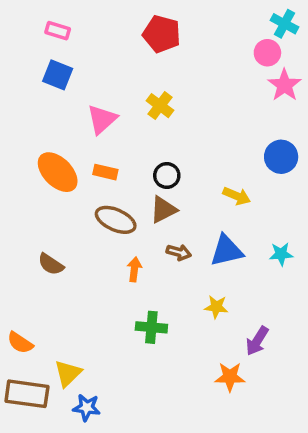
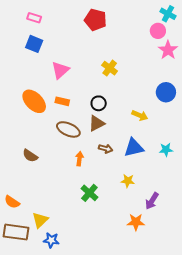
yellow cross: (160, 106) -> (110, 68), moved
green cross: (151, 327) -> (89, 193), turned 36

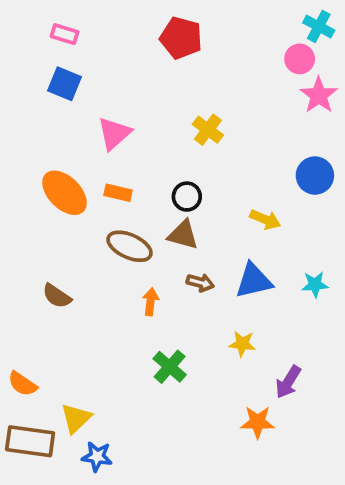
brown triangle: (97, 123) -> (183, 235), turned 42

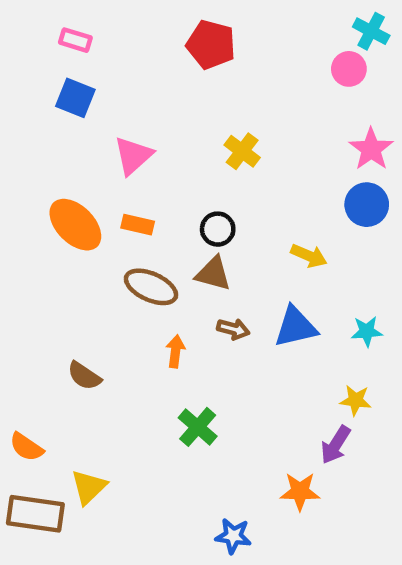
pink star: (319, 95) -> (371, 149), moved
brown semicircle: (57, 296) -> (84, 376), moved
yellow star: (242, 344) -> (356, 400), moved
blue star: (97, 457) -> (233, 536), moved

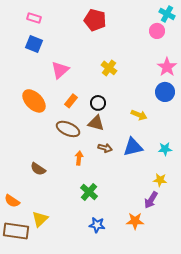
orange rectangle: (138, 225) -> (71, 101), moved, turned -64
blue star: (233, 536) -> (97, 225), moved

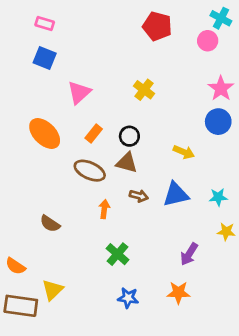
red pentagon: (95, 20) -> (157, 26), moved
yellow star: (160, 180) -> (226, 232), moved
purple arrow: (151, 200) -> (189, 254), moved

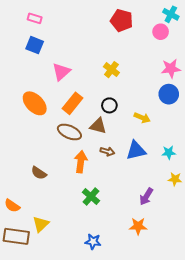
pink star: (221, 88) -> (171, 69), turned 30
orange rectangle: (94, 134) -> (73, 103), size x1.5
black circle: (129, 136) -> (109, 105), moved
orange arrow: (104, 209) -> (81, 162), size x1.5
blue star: (128, 298) -> (93, 242), moved

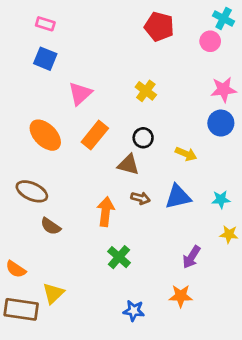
brown ellipse: (69, 132) -> (32, 191), moved
blue star: (93, 242) -> (134, 311), moved

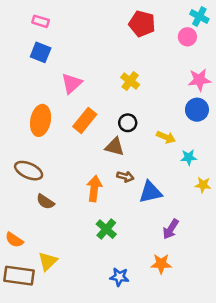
orange ellipse: (45, 135) -> (41, 120), turned 56
blue triangle: (178, 197) -> (150, 192), moved
cyan star: (221, 199) -> (189, 157), moved
yellow star: (229, 234) -> (203, 185), moved

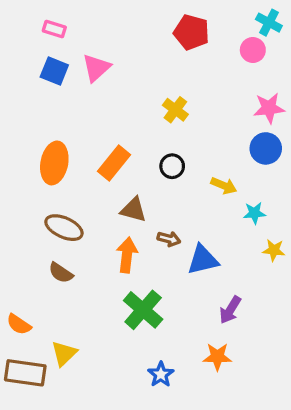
pink triangle: (72, 83) -> (96, 68), moved
brown triangle: (115, 147) -> (133, 210), moved
brown ellipse: (29, 171) -> (64, 228), moved
green cross: (106, 229) -> (143, 310), size x1.4
blue star: (119, 277) -> (161, 374), turned 30

